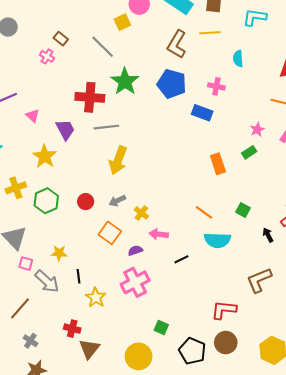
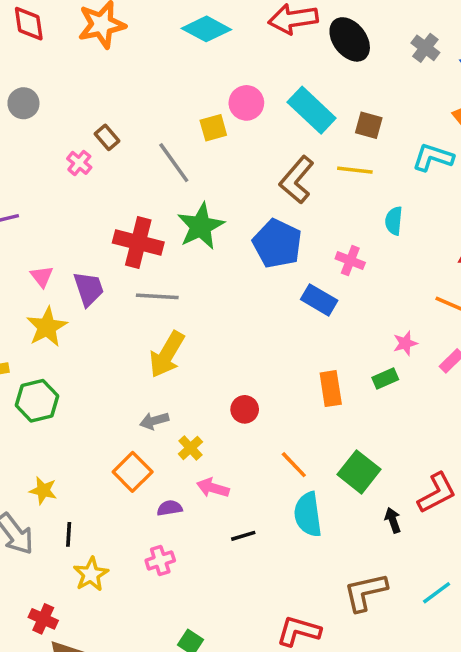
pink triangle: (33, 116) -> (42, 276), moved
red circle: (86, 202) -> (245, 409), moved
green square: (243, 210) -> (359, 472), size x1.6
cyan semicircle: (217, 240) -> (308, 514), turned 70
pink cross: (135, 282) -> (160, 560), size x0.6

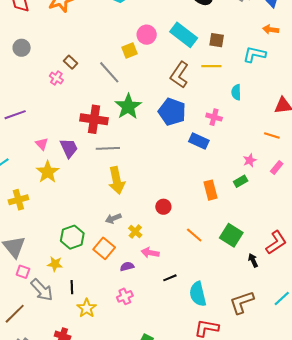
yellow arrow: (167, 354) -> (117, 180), turned -36
green hexagon: (37, 401) -> (72, 237), moved
cyan semicircle: (308, 514) -> (198, 294), moved

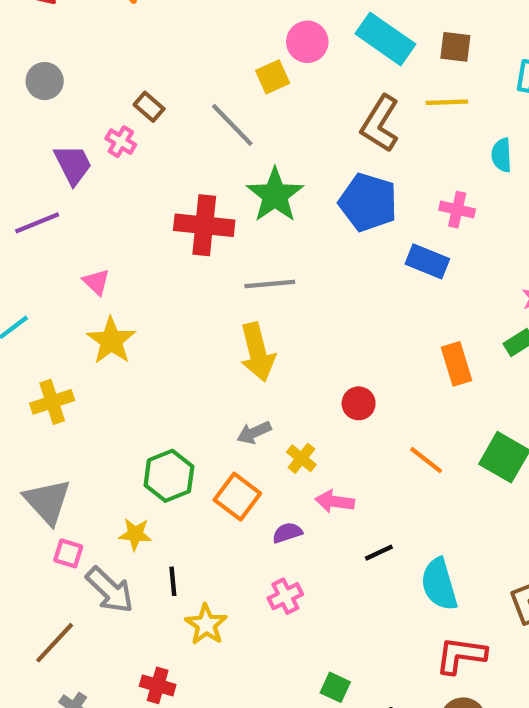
purple trapezoid: (69, 148) -> (73, 164), moved
gray line: (108, 148) -> (270, 284), moved

